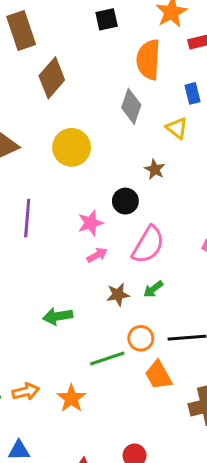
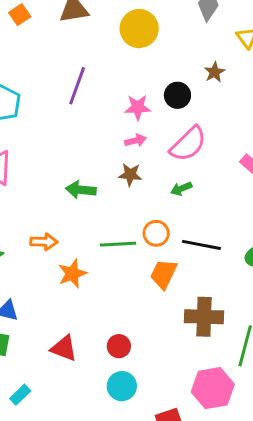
brown star: (118, 295) -> (130, 175), moved
orange trapezoid: (158, 375) -> (163, 274), turned 40
orange arrow: (26, 392) -> (44, 242), moved

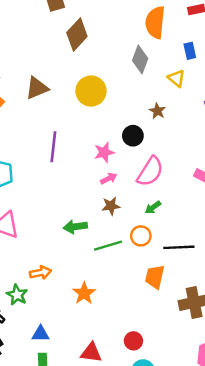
orange circle: (156, 233) -> (141, 236), moved
orange arrow: (44, 242) -> (40, 273), moved
green line: (118, 244) -> (108, 246), moved

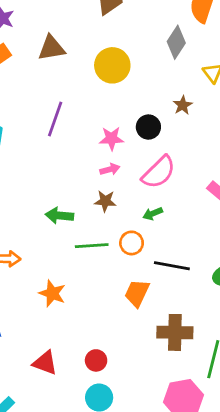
orange star: (84, 293) -> (52, 293), turned -30

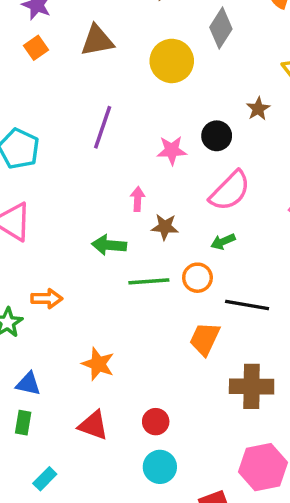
gray diamond: (176, 42) -> (221, 28), moved
pink arrow: (110, 169) -> (138, 199), moved, turned -72
orange star: (52, 293) -> (98, 364), moved

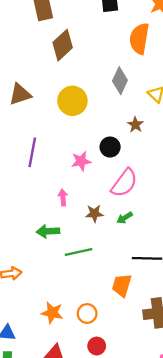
gray diamond: (221, 28) -> (120, 81), moved
brown star: (165, 227) -> (94, 213), moved
orange circle: (197, 278) -> (87, 314), moved

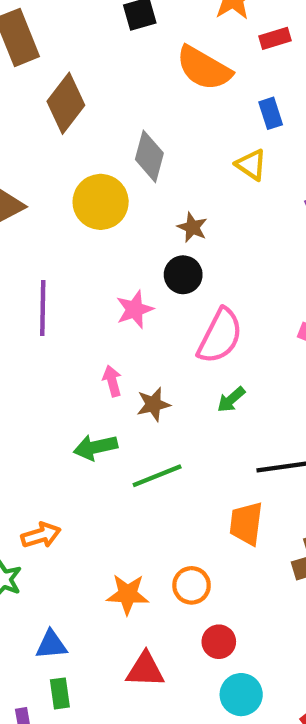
orange semicircle: (139, 39) -> (204, 68), turned -60
gray diamond: (120, 81) -> (149, 156), moved
brown star: (135, 125) -> (192, 227), moved
brown star: (94, 213) -> (153, 404), moved

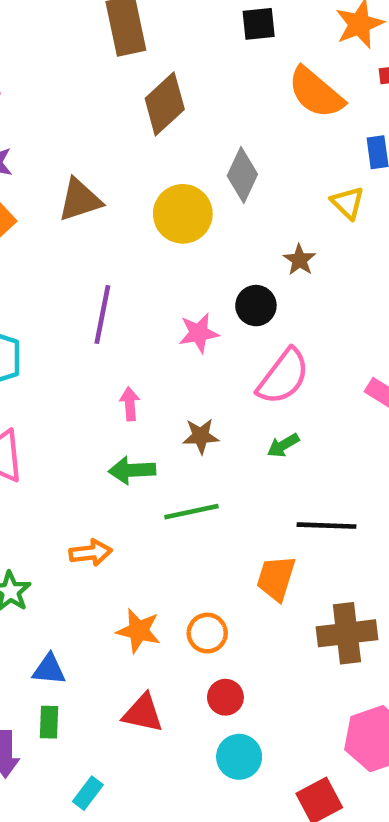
brown star: (192, 227) -> (300, 260), moved
pink arrow: (112, 381) -> (130, 404), moved
orange arrow: (41, 535) -> (91, 553), moved

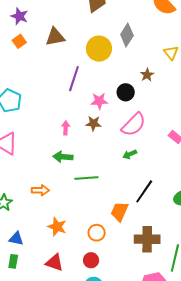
purple line: (102, 314) -> (74, 79), moved
brown star: (201, 436) -> (93, 123), moved
black line: (327, 526) -> (144, 191), turned -65
orange circle: (207, 633) -> (97, 233), moved

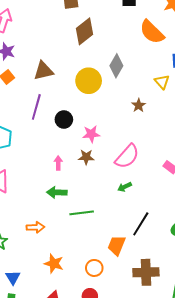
purple line: (74, 79) -> (36, 107), moved
black circle: (126, 92) -> (64, 119), moved
blue triangle: (16, 239) -> (13, 277), turned 49

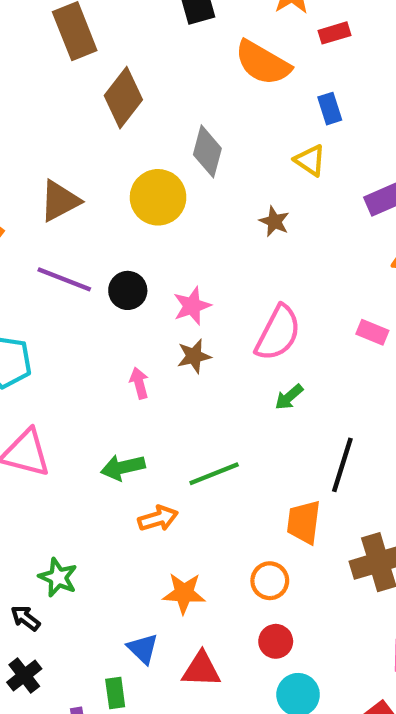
purple line: (36, 107) -> (64, 279), turned -70
green arrow: (57, 192) -> (123, 467), moved
orange arrow: (35, 227) -> (158, 518), moved
blue triangle: (13, 277) -> (143, 649), moved

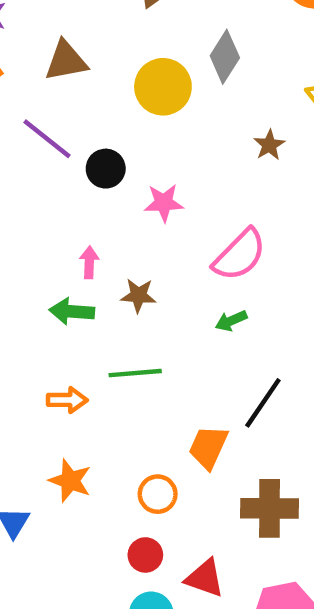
brown star: (194, 356) -> (138, 295), moved
green arrow: (123, 467) -> (72, 311), moved
red triangle: (201, 669) -> (205, 578), moved

